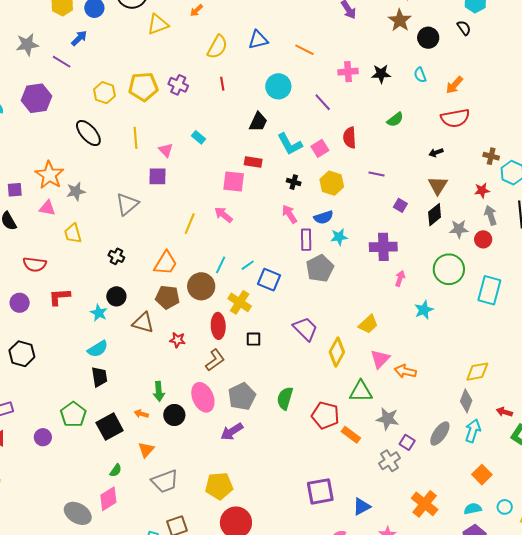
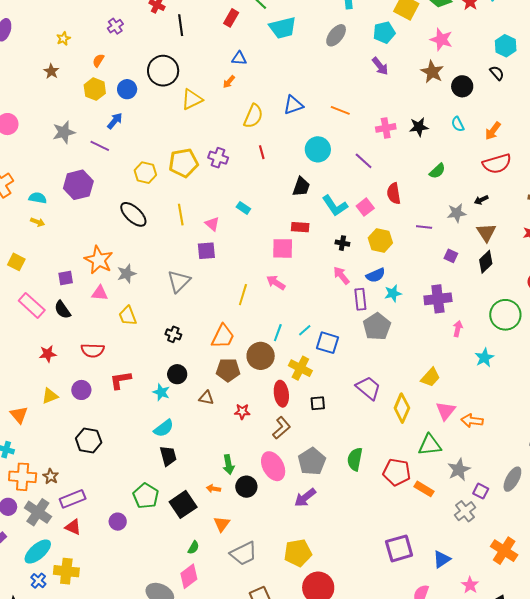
gray star: (459, 229) -> (457, 213), moved
brown triangle: (143, 323) -> (206, 398), size x0.7
gray star: (387, 419) -> (459, 470), turned -30

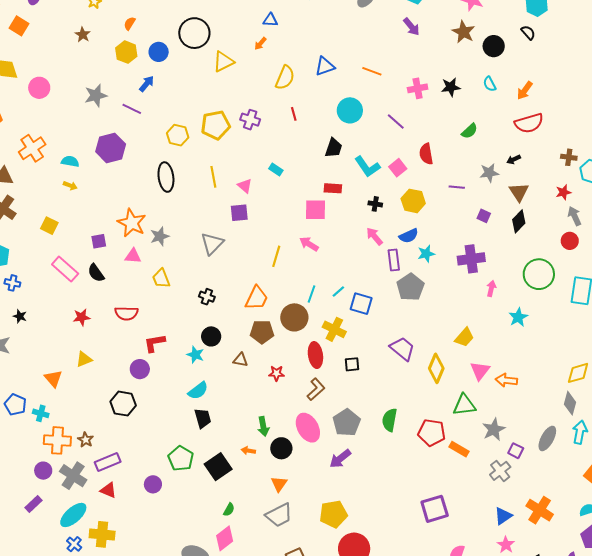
black ellipse: (133, 214) -> (166, 177), turned 40
purple circle: (81, 390) -> (140, 369), moved
orange triangle: (222, 524) -> (279, 484), moved
blue triangle: (442, 559) -> (503, 516), moved

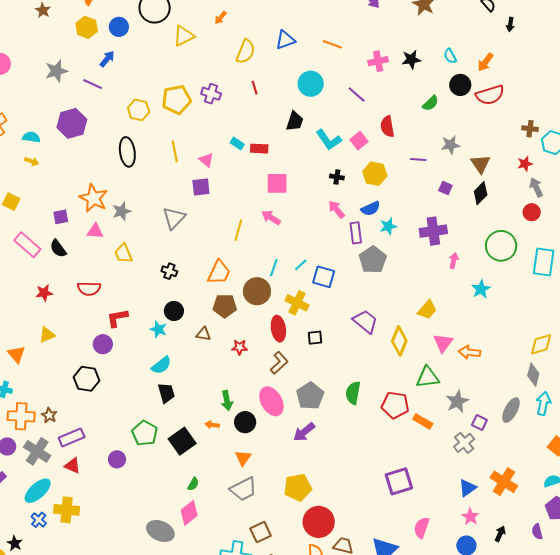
black circle: (494, 46) -> (460, 85), moved
black arrow: (514, 159) -> (510, 24), moved, turned -56
red rectangle: (333, 188) -> (259, 149), moved

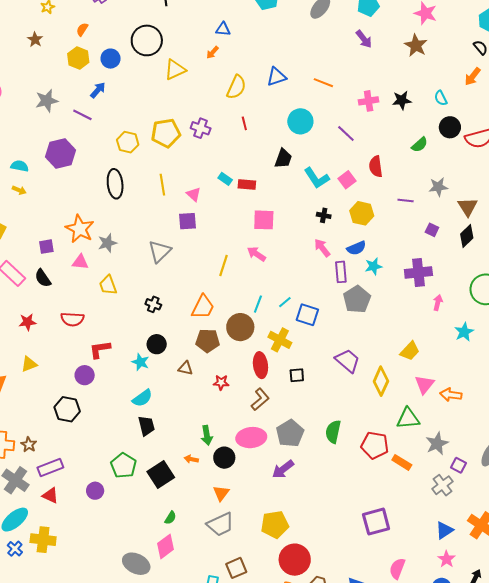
orange arrow: (485, 62) -> (473, 77), moved
pink ellipse: (271, 401) -> (251, 438), turned -68

